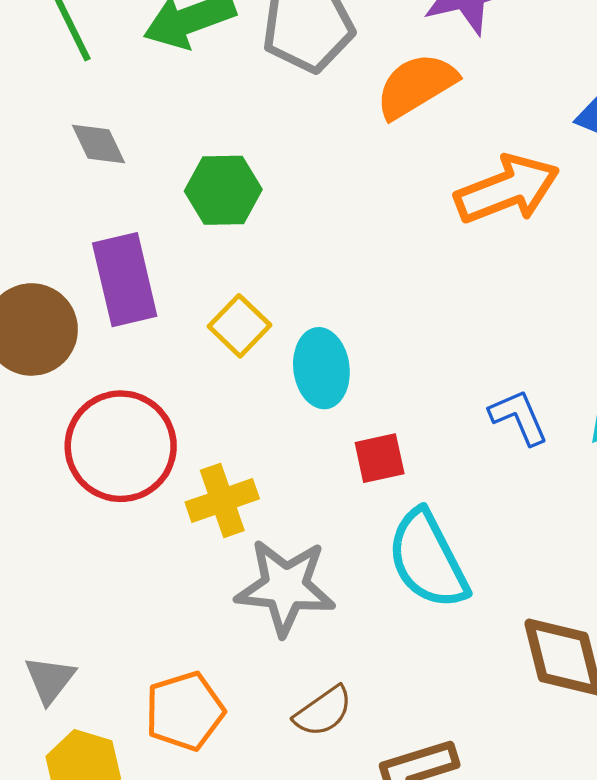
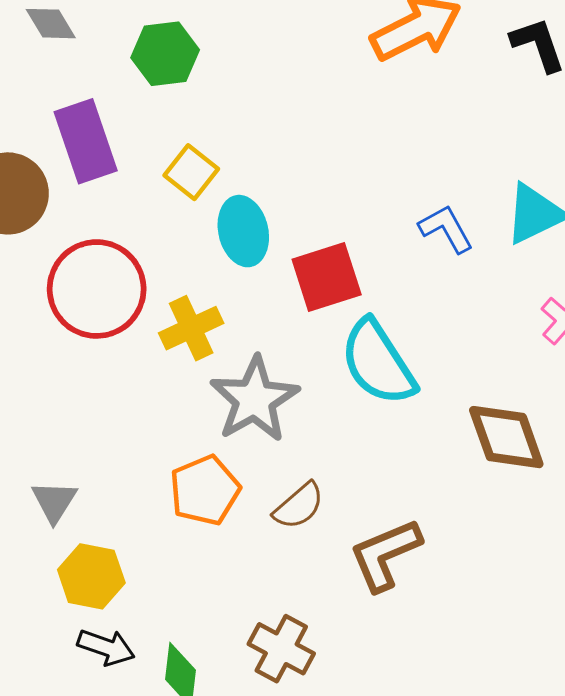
cyan ellipse: (321, 368) -> (243, 231), moved
red square: (380, 458) -> (327, 277), size x1.5
gray star: (285, 587) -> (254, 399), turned -30
orange pentagon: (185, 711) -> (205, 490), moved

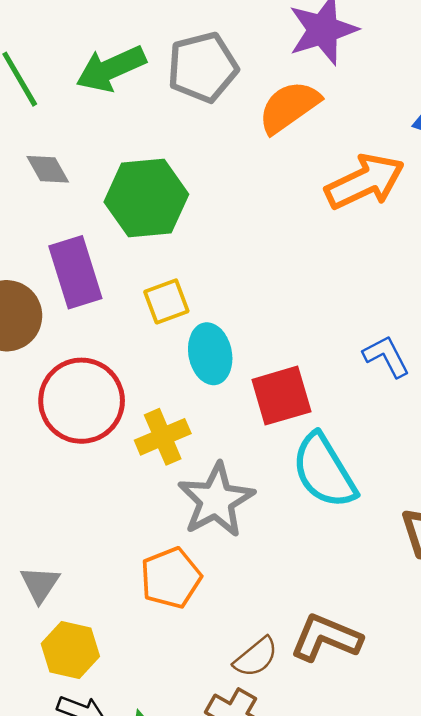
green hexagon: (165, 54) -> (146, 198), size x1.4
yellow square: (191, 172) -> (166, 301), turned 30
brown semicircle: (299, 506) -> (256, 657), moved
brown L-shape: (385, 555) -> (326, 638), turned 44

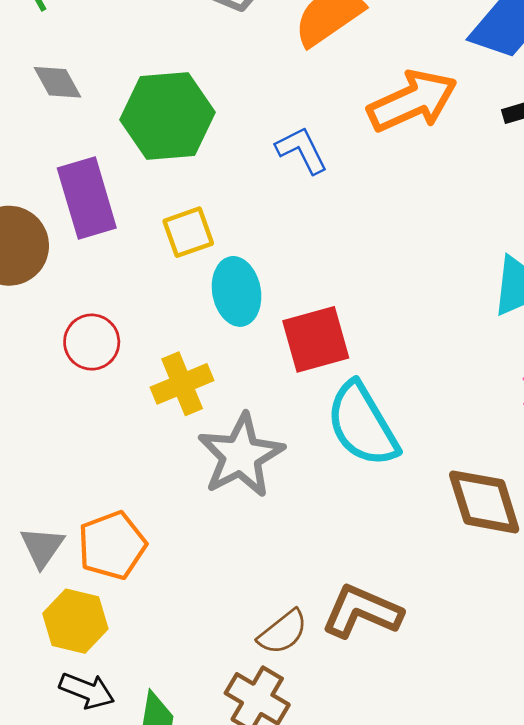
blue L-shape: (386, 356) -> (302, 150), moved
red circle: (82, 401) -> (92, 342), size x0.6
orange pentagon: (171, 578) -> (112, 545), moved

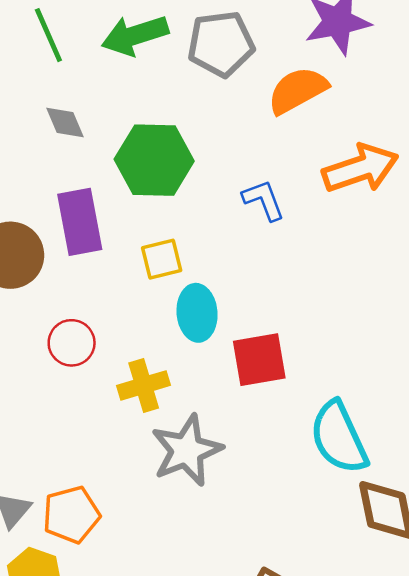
cyan semicircle: (362, 424) -> (339, 438), moved

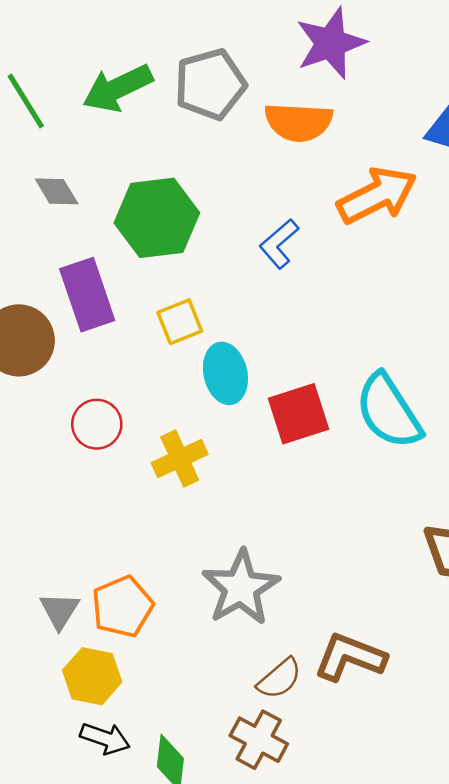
orange semicircle: (298, 90) -> (299, 122), turned -140
blue L-shape: (264, 200) -> (279, 244), turned -102
cyan semicircle: (339, 438) -> (389, 411), moved
gray star: (187, 450) -> (241, 588), moved

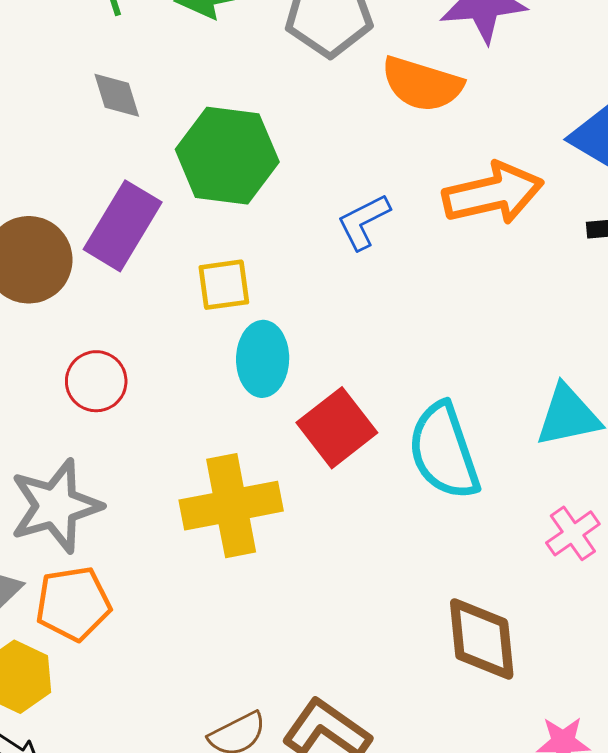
purple rectangle: (87, 295) -> (123, 226), turned 36
red square: (299, 414) -> (337, 428), turned -34
yellow cross: (180, 459) -> (231, 506), moved, size x1.5
gray star: (241, 588) -> (56, 506), moved

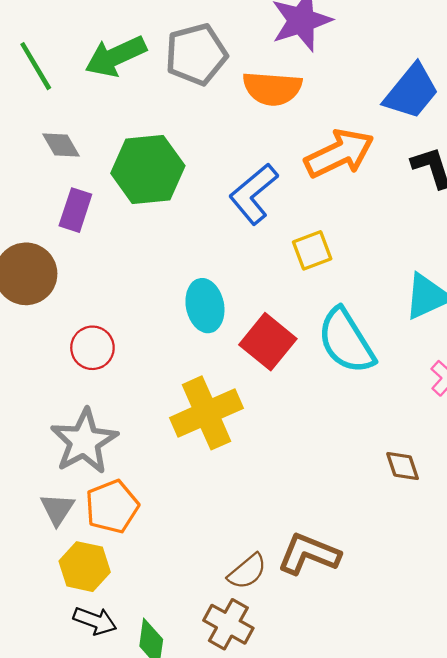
blue L-shape: (364, 222) -> (254, 194), size x1.4
purple rectangle: (123, 226) -> (75, 210), moved, size x0.7
yellow square: (224, 285) -> (312, 250), moved
brown diamond: (482, 639) -> (403, 466), size x0.6

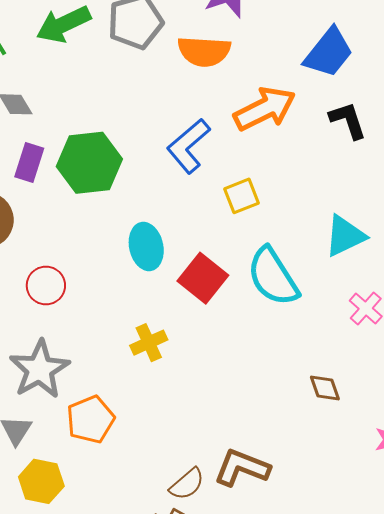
green hexagon: (148, 169) -> (89, 163), moved
yellow cross: (206, 413) -> (149, 343), size x0.6
orange pentagon: (112, 507) -> (91, 419), moved

